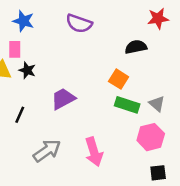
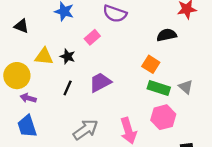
pink rectangle: (15, 49) -> (92, 37), moved, turned 49
black line: (20, 115) -> (68, 88), moved
pink hexagon: (151, 137) -> (163, 117), moved

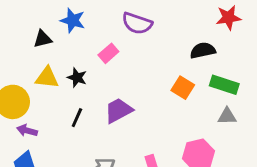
black triangle: (21, 26) -> (43, 39), moved, turned -35
gray triangle: (186, 87) -> (227, 116), turned -42
green rectangle: (159, 88) -> (224, 85), moved

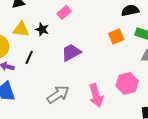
orange square: (183, 88) -> (116, 36), turned 35
black line: (77, 118) -> (29, 57), moved

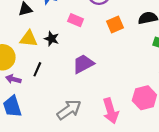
pink rectangle: (64, 12) -> (76, 20), turned 64
orange square: (116, 36) -> (115, 25), moved

